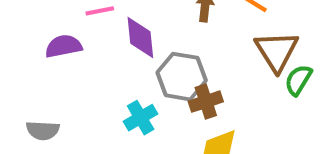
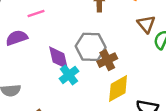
purple diamond: (140, 37) -> (58, 58), moved
brown triangle: (277, 51) -> (146, 24), size x0.7

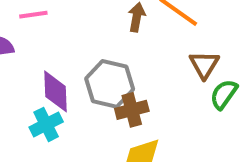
cyan cross: (69, 75) -> (46, 124), moved

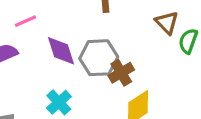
purple diamond: (56, 91) -> (61, 51), moved

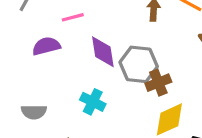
cyan cross: (59, 102) -> (93, 102), turned -30

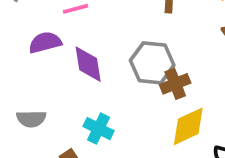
purple diamond: (103, 52) -> (88, 64), moved
cyan cross: (93, 102) -> (99, 129), moved

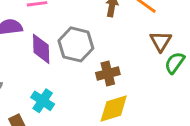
gray hexagon: (152, 63) -> (76, 44), moved

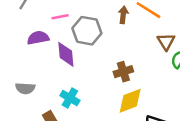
gray hexagon: (76, 44) -> (87, 31), moved

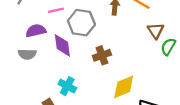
brown cross: (123, 72) -> (102, 55), moved
gray semicircle: (25, 88) -> (27, 54), moved

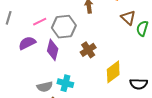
purple diamond: (62, 45) -> (53, 50), turned 35
gray semicircle: (27, 54) -> (45, 87), moved

